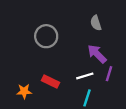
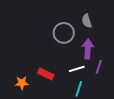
gray circle: (46, 36) -> (64, 33), moved
purple arrow: (97, 54) -> (88, 49), turned 48

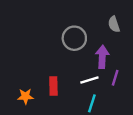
gray semicircle: (87, 21) -> (114, 24), moved
red rectangle: (46, 74) -> (53, 86), turned 63

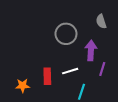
white line: (89, 80) -> (70, 71), moved

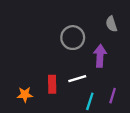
purple line: (102, 69) -> (113, 96), moved

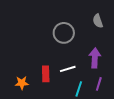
purple arrow: (100, 56) -> (95, 58), moved

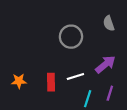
purple arrow: (95, 58) -> (105, 64), turned 48
orange star: (22, 83) -> (19, 81), moved

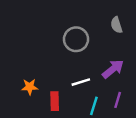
orange star: (19, 81) -> (30, 87), moved
red rectangle: (51, 82) -> (55, 101), moved

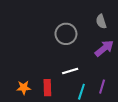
purple arrow: (113, 69) -> (104, 48), moved
orange star: (30, 87) -> (24, 88), moved

